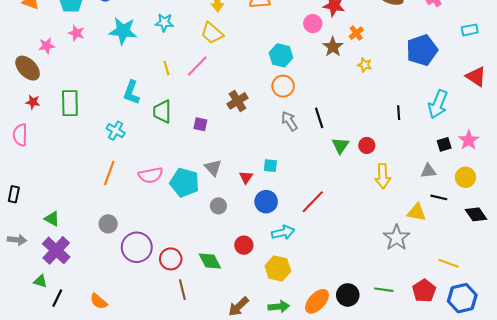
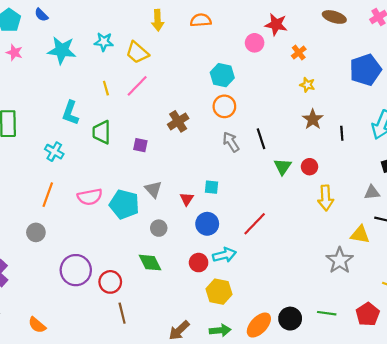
yellow trapezoid: (212, 33) -> (137, 53), moved
brown star: (333, 47) -> (313, 119), moved
gray circle: (108, 224) -> (36, 232), moved
red circle: (244, 245) -> (199, 263), moved
green diamond: (210, 261) -> (150, 263), moved

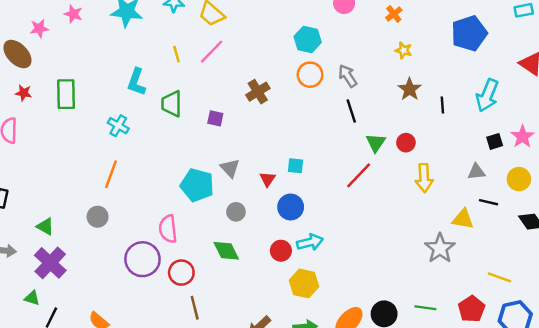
gray arrow: (231, 142) -> (348, 76), moved
pink semicircle: (90, 197) -> (168, 229), moved, turned 95
red line: (255, 224) -> (359, 175), moved

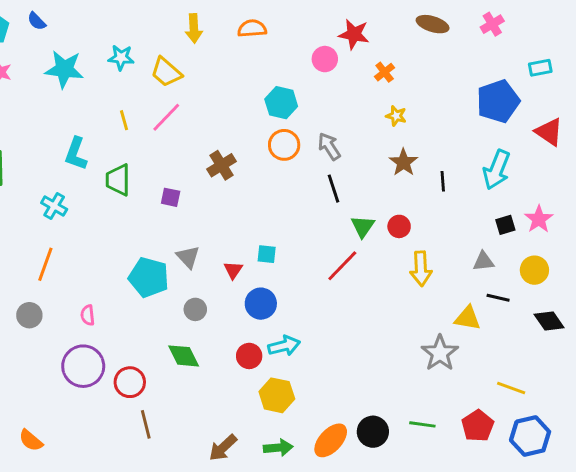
blue pentagon: (469, 33) -> (498, 101), moved
pink semicircle: (168, 229) -> (88, 315), moved, size x0.6

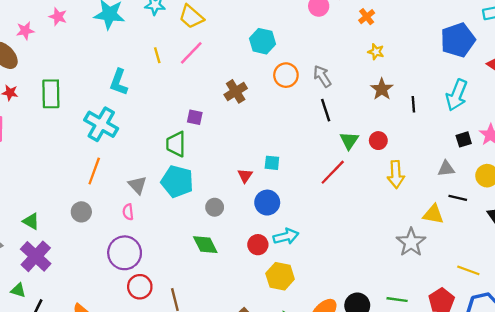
cyan hexagon: (281, 103) -> (263, 41), moved
green trapezoid: (118, 180) -> (176, 144), moved
cyan cross: (54, 206) -> (101, 124), size x1.6
gray triangle: (188, 257) -> (137, 185), moved
red circle: (130, 382) -> (140, 287), moved

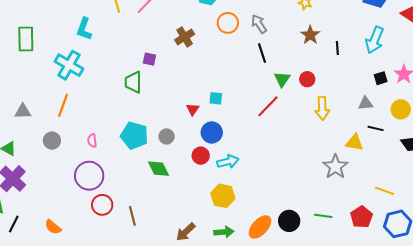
cyan pentagon: (177, 182) -> (134, 135), moved
gray triangle: (137, 185) -> (23, 111), moved, turned -48
red circle: (258, 245) -> (201, 156), moved

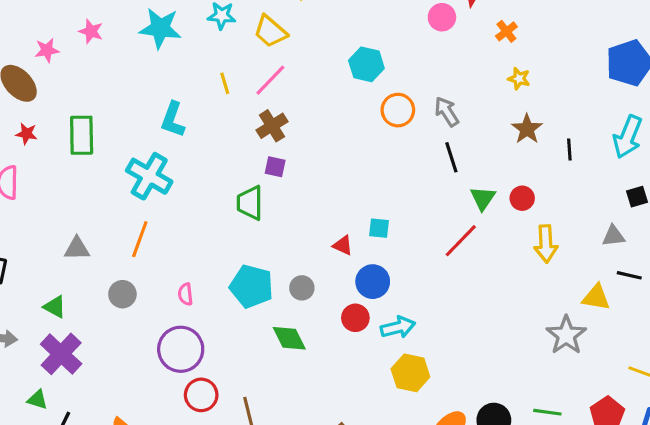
brown cross: (185, 37) -> (272, 126), moved
red triangle: (193, 109) -> (343, 245), turned -40
yellow hexagon: (223, 196) -> (410, 373), moved

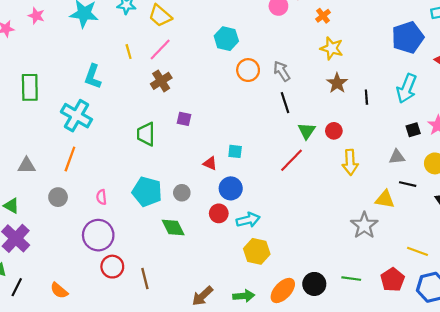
yellow star: (519, 79) -> (332, 48), size x1.5
purple square: (275, 167) -> (184, 119), moved

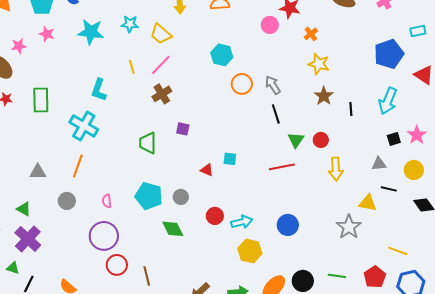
red line: (292, 160) -> (282, 167), turned 35
blue circle: (231, 188) -> (288, 225), moved

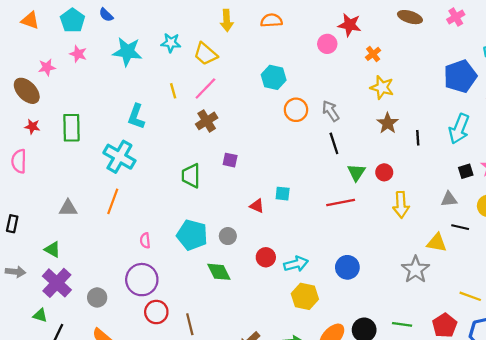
gray circle: (67, 201) -> (97, 297), moved

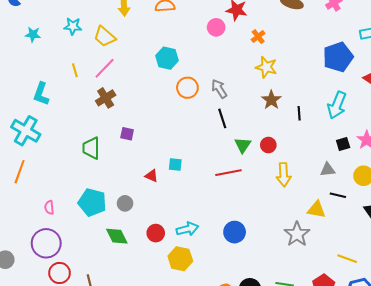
cyan star: (127, 52) -> (33, 34), size x0.6
red circle: (266, 257) -> (156, 233), moved
yellow hexagon: (305, 296) -> (180, 259), moved

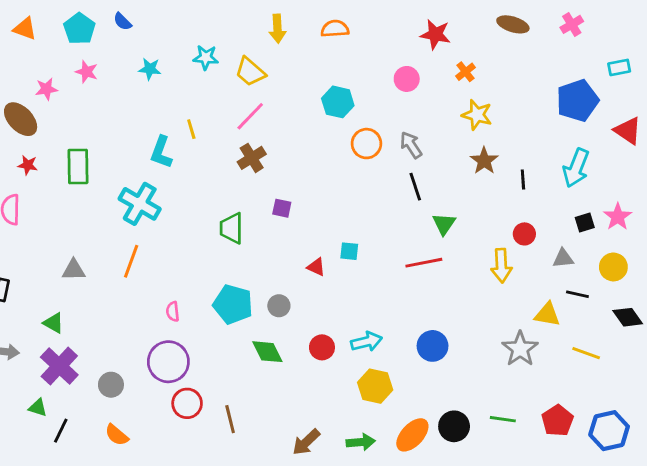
pink circle: (216, 27) -> (407, 79), moved
yellow line: (75, 70) -> (191, 129), moved
red circle: (268, 145) -> (524, 234), moved
yellow hexagon: (180, 259) -> (375, 386), moved
yellow line: (347, 259) -> (586, 353), moved

